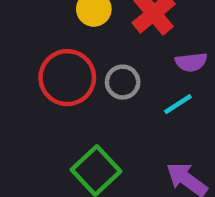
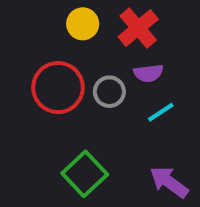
purple semicircle: (191, 62) -> (148, 73), moved

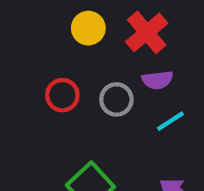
red circle: (58, 88) -> (62, 95), size x0.6

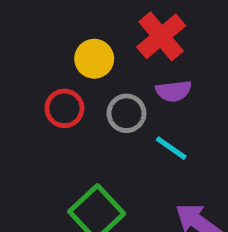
yellow circle: (88, 28) -> (94, 59), moved
cyan line: (170, 121) -> (171, 148), moved, turned 68

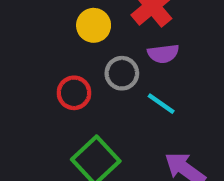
red circle: (64, 108) -> (74, 93), moved

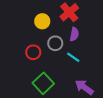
purple semicircle: (163, 54) -> (74, 34), turned -72

